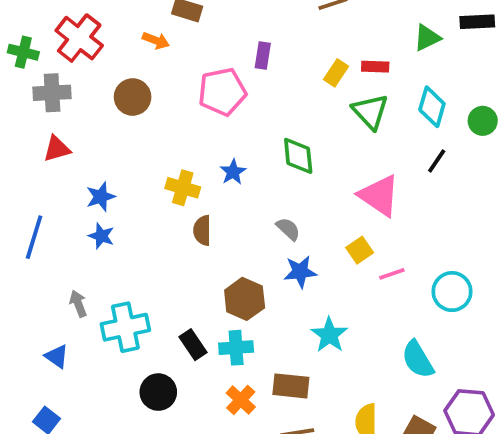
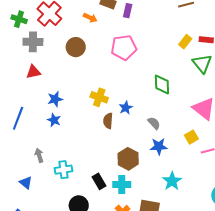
purple rectangle: (263, 55) -> (128, 11), moved
blue star: (233, 172) -> (126, 108), moved
cyan cross: (125, 327) -> (64, 170), size x0.7

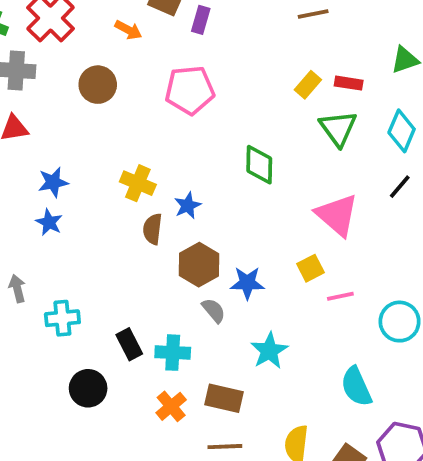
gray semicircle: (154, 123) -> (214, 310), moved
brown hexagon: (128, 159) -> (199, 265), moved

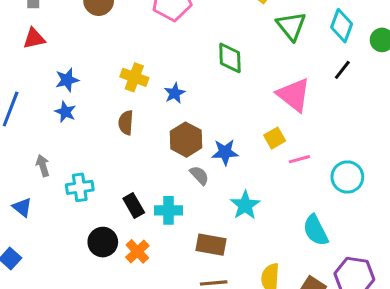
brown semicircle: (152, 229) -> (126, 123), moved
orange cross: (171, 406) -> (137, 251), moved

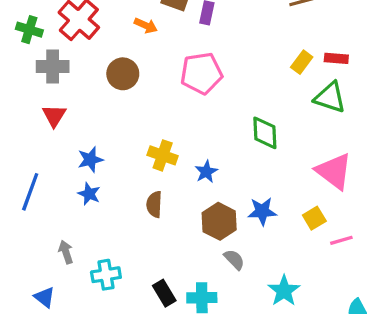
green triangle: (291, 26) -> (330, 97), turned -32
red triangle: (34, 38) -> (54, 116), turned -45
blue star: (225, 152) -> (262, 211), moved

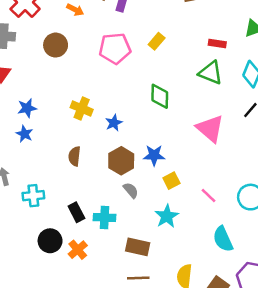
yellow rectangle: (302, 62) -> (157, 41), moved
brown semicircle: (154, 204) -> (74, 156), moved
yellow square: (314, 218) -> (171, 181), moved
pink line: (341, 240) -> (209, 195), moved, turned 56

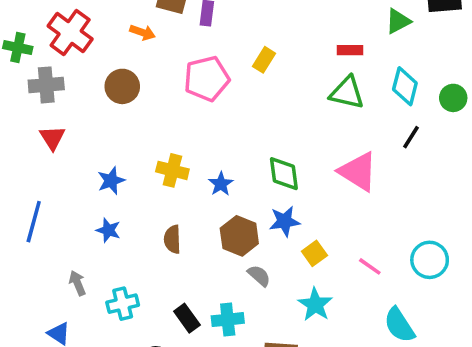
green diamond: (160, 96) -> (284, 174), moved
blue star: (27, 108) -> (111, 181), moved
blue star: (24, 134) -> (108, 230), moved

